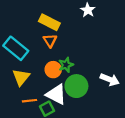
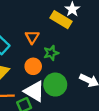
yellow rectangle: (49, 22) -> (61, 20), moved
green star: (66, 65) -> (51, 53), moved

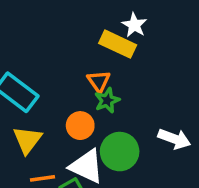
orange triangle: (32, 37) -> (99, 81), moved

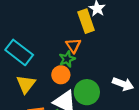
yellow rectangle: (118, 44) -> (86, 21), turned 45
green star: (107, 100) -> (67, 59), moved

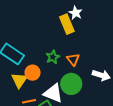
orange triangle: (73, 46) -> (73, 60), moved
orange circle: (61, 75) -> (33, 73), moved

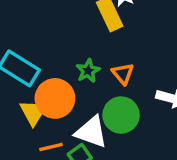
orange circle: (33, 73) -> (55, 98), size x1.5

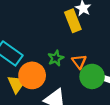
green circle: (121, 115) -> (92, 76), moved

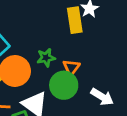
green circle: (92, 76) -> (64, 85), moved

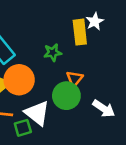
green star: (46, 58) -> (53, 53), moved

